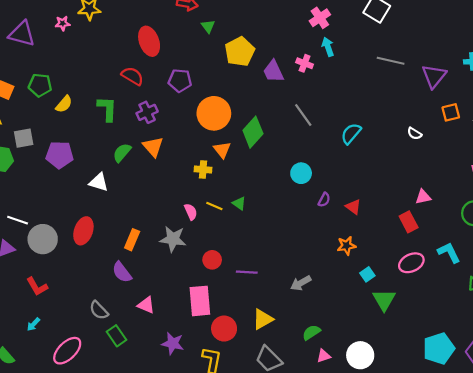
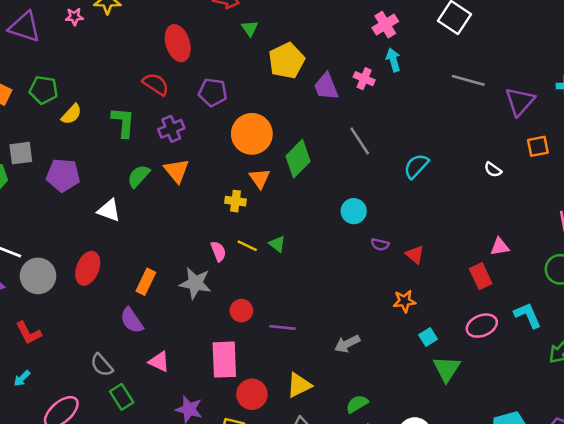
purple semicircle: (324, 200) -> (380, 244), turned 72

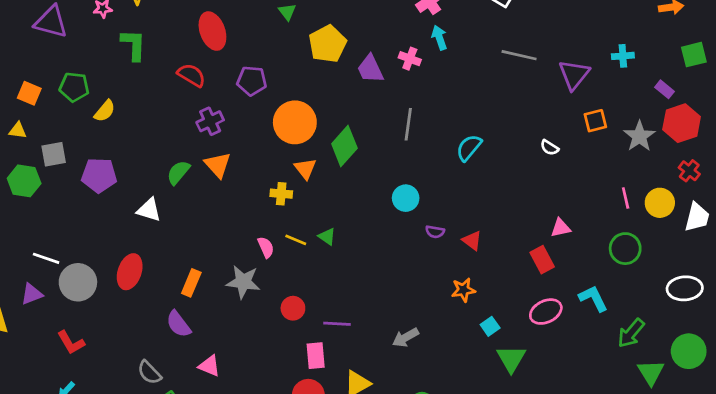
green L-shape: (123, 122) -> (133, 45), moved
gray line: (360, 141) -> (408, 124), turned 44
pink rectangle: (224, 360) -> (316, 356), moved, size x0.7

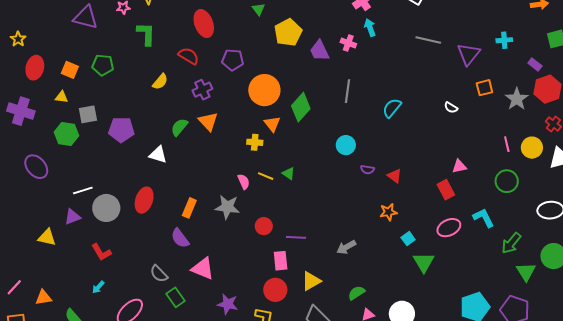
yellow semicircle: (105, 111) -> (160, 82), moved
white line: (46, 258) -> (83, 191), turned -36
pink triangle: (209, 366) -> (203, 269), size x1.4

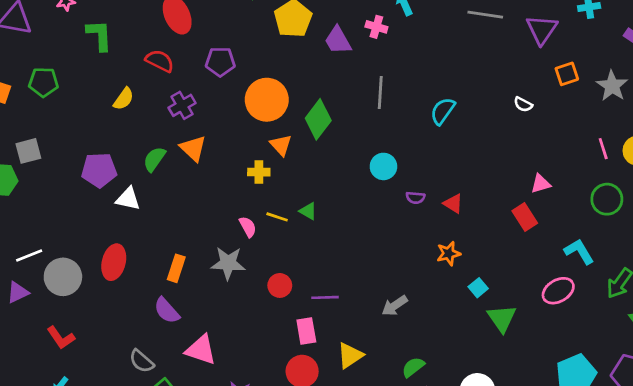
purple pentagon: (121, 130) -> (99, 170), moved
pink ellipse: (449, 228) -> (558, 291), moved

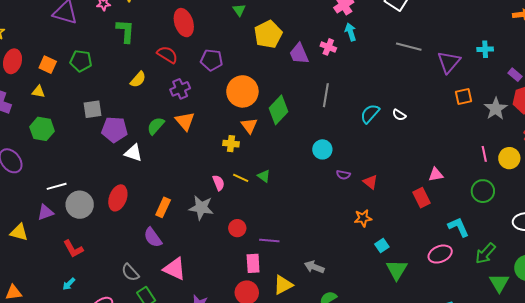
white semicircle: (523, 104) -> (399, 115), moved
gray square: (28, 151) -> (93, 109), moved
gray arrow: (395, 306) -> (314, 267), moved, turned 48

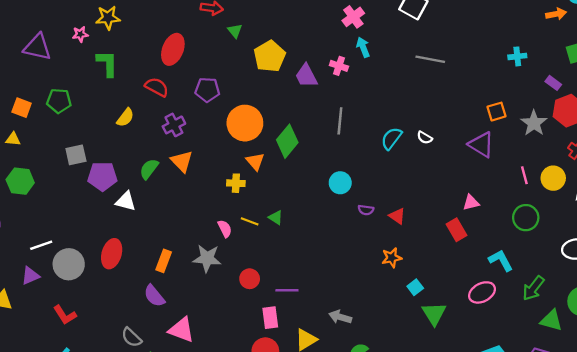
red ellipse: (184, 23) -> (173, 49), turned 44
purple triangle: (449, 62) -> (481, 145), moved, turned -35
green triangle: (499, 283) -> (551, 320), turned -40

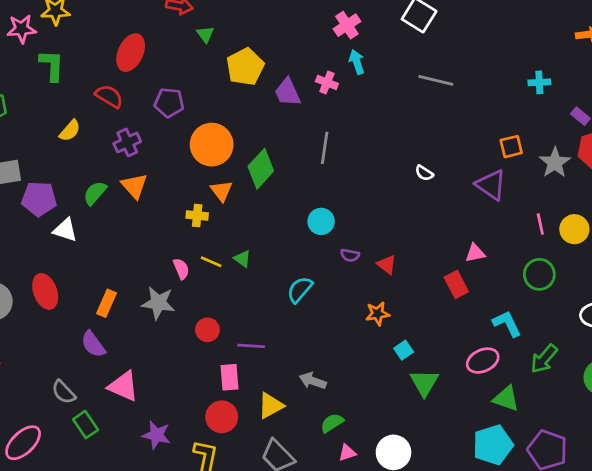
pink star: (80, 34) -> (22, 29), size x1.5
cyan semicircle: (391, 138) -> (300, 290), moved
red ellipse: (112, 254) -> (45, 291), turned -40
green triangle: (551, 320) -> (506, 399), moved

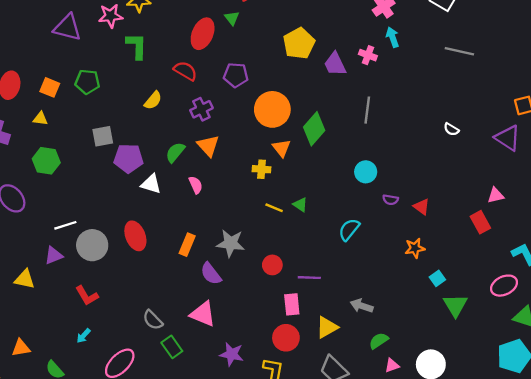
green triangle: (205, 34) -> (232, 18), moved
pink semicircle: (181, 269) -> (196, 185), moved
purple semicircle: (93, 344) -> (211, 274), moved

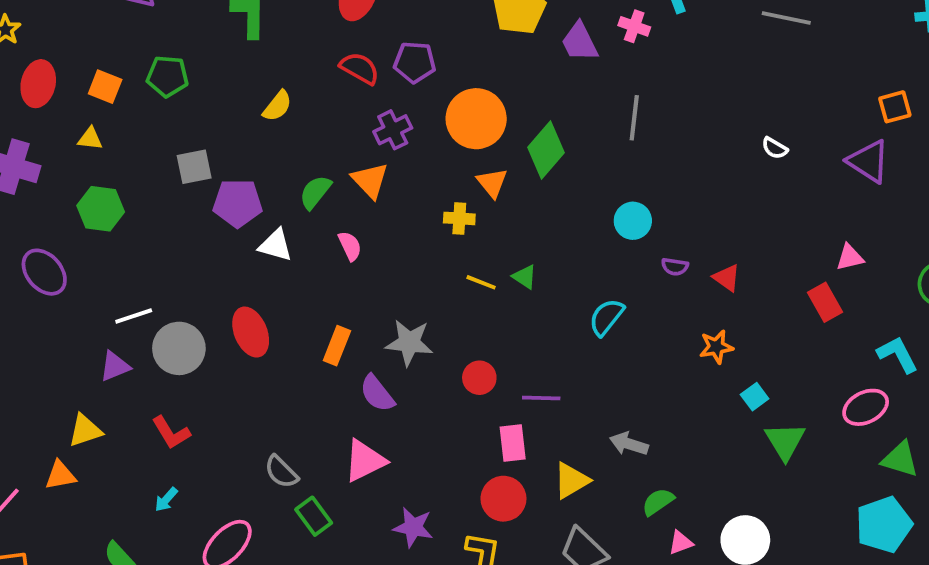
red semicircle: (185, 71) -> (360, 68), moved
purple cross: (201, 109) -> (393, 130), moved
yellow triangle: (25, 279) -> (85, 430), moved, turned -30
pink triangle: (203, 314) -> (365, 461), turned -48
orange triangle: (21, 348) -> (60, 475), moved

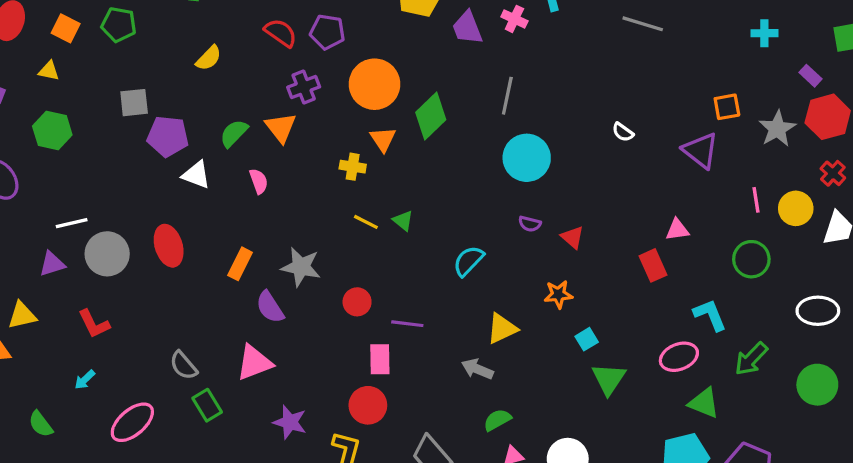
cyan circle: (633, 221) -> (527, 158), moved, size x1.5
yellow triangle: (571, 481) -> (502, 328), moved

